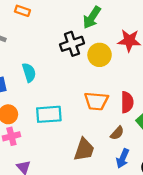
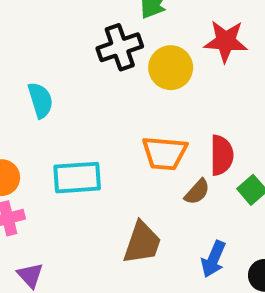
brown semicircle: (117, 133) -> (197, 192), moved

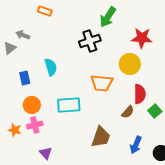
yellow circle: (171, 68) -> (130, 64), moved
orange trapezoid: (165, 153) -> (102, 83), moved

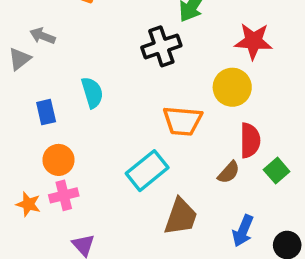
cyan rectangle: (69, 105) -> (147, 171), moved, turned -35

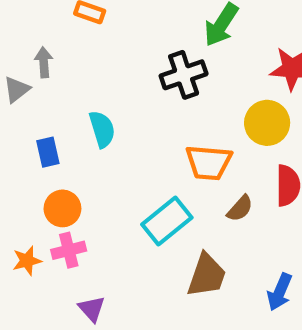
gray arrow: (43, 36) -> (44, 62), turned 65
brown semicircle: (229, 172) -> (240, 208), moved
orange star: (28, 204) -> (27, 261), turned -30

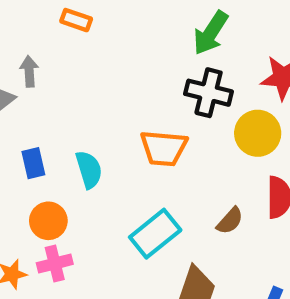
black cross: (184, 75) -> (209, 93), moved, turned 33
cyan semicircle: (102, 129) -> (89, 170), moved
orange trapezoid: (209, 163) -> (164, 148), moved

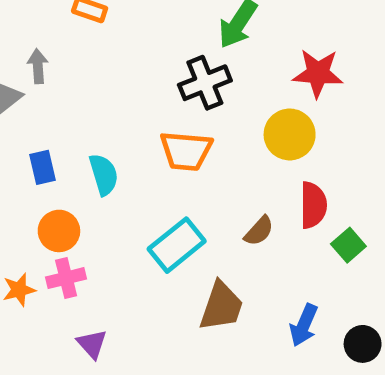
black cross: (209, 93) -> (205, 83), moved, turned -36

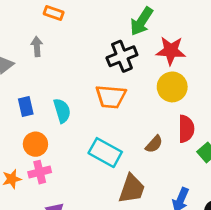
gray arrow: (38, 66) -> (37, 46), moved
red star: (318, 73) -> (171, 51), moved
cyan rectangle: (177, 245) -> (105, 153), turned 68

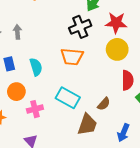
gray arrow: (37, 46) -> (17, 32), moved
brown semicircle: (154, 144) -> (104, 104), moved
pink cross: (40, 172) -> (35, 109), moved

